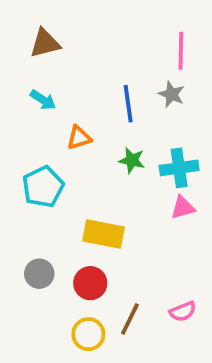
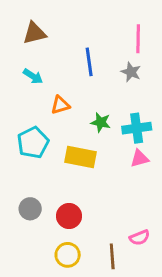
blue line: (128, 104) -> (89, 62), moved
yellow rectangle: (103, 234) -> (81, 157), moved
brown line: (130, 319) -> (112, 256), moved, turned -30

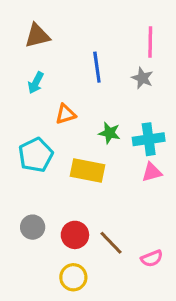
cyan arrow: (33, 76) -> (36, 83), turned 84
brown line: (112, 256) -> (111, 243), moved, turned -40

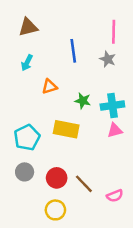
cyan pentagon: (36, 155) -> (27, 138), moved

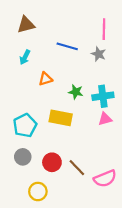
blue line: (73, 51) -> (67, 46), turned -66
pink semicircle: (115, 196) -> (105, 179), size x1.5
yellow circle: (55, 210) -> (38, 192), moved

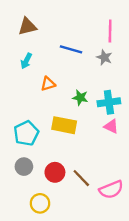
pink triangle: (105, 119) -> (111, 126), turned 40

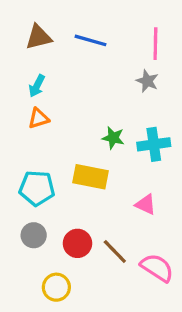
blue line: (71, 49) -> (90, 40), moved
orange triangle: (48, 84) -> (39, 118), moved
pink triangle: (111, 126) -> (146, 204), moved
cyan pentagon: (26, 133) -> (37, 188), turned 30
pink semicircle: (111, 190) -> (157, 268), turned -125

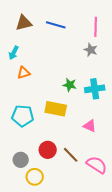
cyan arrow: (37, 86) -> (14, 53), moved
gray circle: (34, 235) -> (21, 160), moved

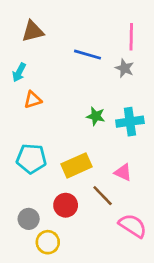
blue line: (56, 25) -> (88, 55), moved
yellow rectangle: (56, 109) -> (77, 165), moved, turned -35
brown line: (71, 155) -> (103, 196), moved

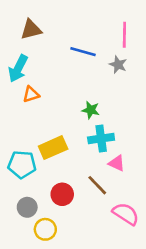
cyan arrow: (19, 72) -> (18, 68), size x1.5
cyan cross: (130, 122) -> (101, 139), moved
cyan pentagon: (31, 159) -> (22, 164), moved
yellow rectangle: (77, 165) -> (53, 148), moved

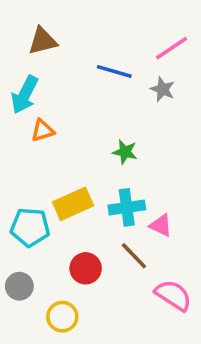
pink line: (124, 35) -> (172, 48), turned 55
cyan cross: (101, 139) -> (127, 207), moved
gray circle: (27, 207) -> (19, 286), moved

